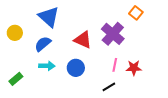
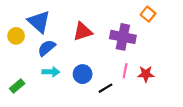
blue triangle: (49, 17) -> (39, 22), moved
purple cross: (113, 34) -> (123, 37), turned -30
red triangle: (83, 40) -> (83, 32), moved, turned -42
black line: (109, 87) -> (105, 88), moved

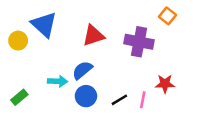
blue semicircle: (47, 48) -> (82, 70), moved
pink line: (125, 71) -> (143, 100), moved
blue circle: (83, 74) -> (86, 96), moved

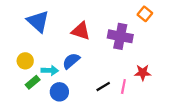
red triangle: (93, 36) -> (81, 31), turned 36
yellow circle: (18, 41) -> (25, 61), moved
blue circle: (86, 96) -> (59, 92), moved
green rectangle: (19, 97) -> (33, 82), moved

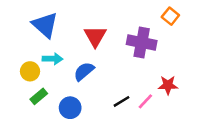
red triangle: (81, 31) -> (95, 36), turned 42
cyan arrow: (50, 70) -> (53, 59), moved
pink line: (123, 87) -> (145, 101), turned 32

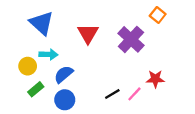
purple cross: (142, 42) -> (131, 39), turned 32
blue semicircle: (84, 71) -> (64, 74), moved

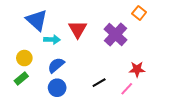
cyan arrow: (48, 54) -> (52, 40), moved
green rectangle: (36, 89) -> (21, 79), moved
pink line: (134, 94) -> (127, 89), moved

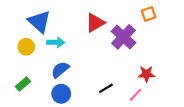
orange square: (139, 13) -> (149, 14), turned 32
red triangle: (78, 29) -> (95, 23), moved, turned 30
yellow circle: (24, 58) -> (26, 47), moved

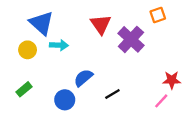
red triangle: (95, 23) -> (101, 24), turned -35
blue semicircle: (60, 70) -> (83, 78), moved
red star: (146, 74) -> (172, 80), moved
pink line: (135, 95) -> (161, 101), moved

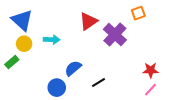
blue triangle: (41, 23) -> (22, 20), moved
red triangle: (101, 24) -> (88, 21), turned 30
green rectangle: (24, 89) -> (12, 62), moved
pink line: (161, 101) -> (151, 90), moved

